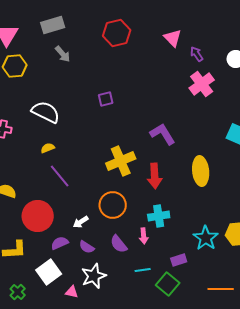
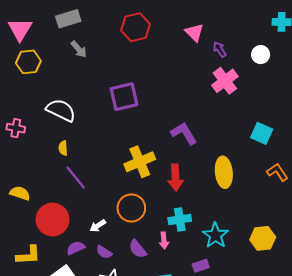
purple square: (106, 99) -> (124, 97), size x1.8
yellow semicircle: (48, 148) -> (63, 148), turned -72
cyan star: (206, 238) -> (215, 235), moved

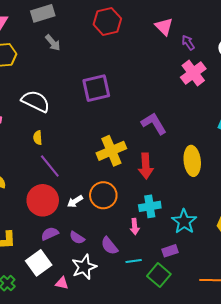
red circle: (53, 220) -> (43, 200), moved
white arrow: (98, 226) -> (75, 201), moved
purple semicircle: (138, 249) -> (109, 246), moved

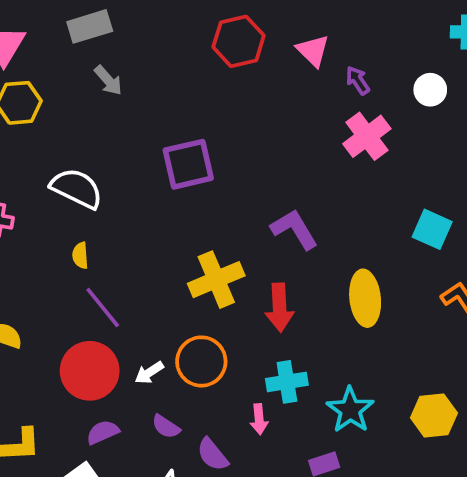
red hexagon: (107, 21) -> (239, 41), moved
purple semicircle: (77, 238) -> (166, 427), moved

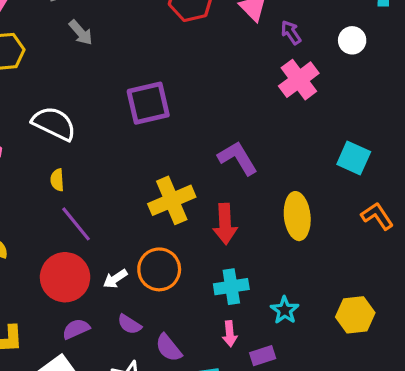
cyan star: (350, 410) -> (285, 310), size x0.7
pink arrow: (259, 419) -> (230, 334), moved

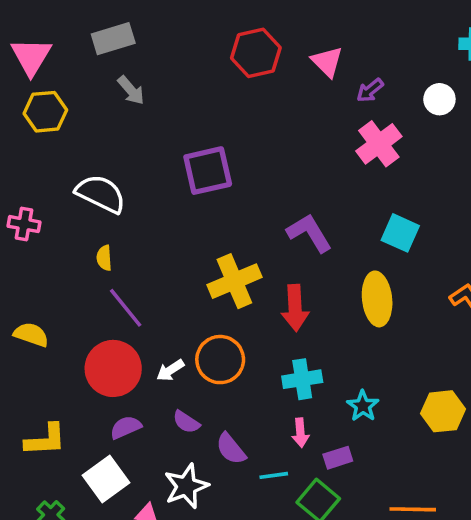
purple arrow: (291, 32) -> (370, 90), turned -95
cyan square: (354, 158) -> (400, 233), moved

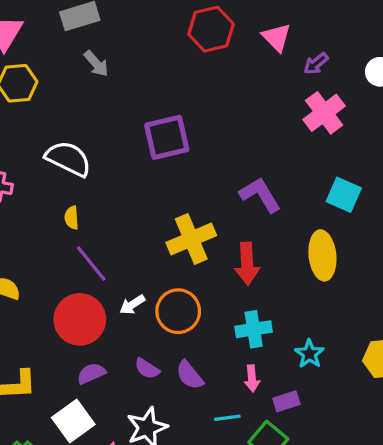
white arrow: (170, 370) -> (132, 305), moved
purple semicircle: (231, 449) -> (190, 375), moved

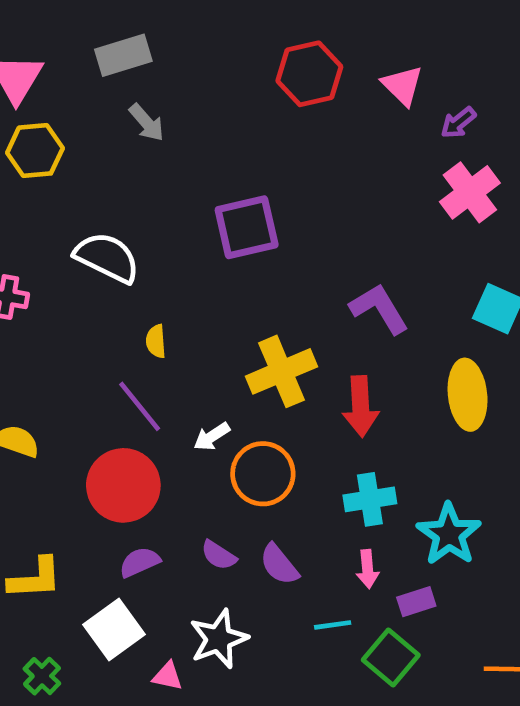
yellow semicircle: (72, 218) -> (156, 341), moved
white arrow: (132, 305) -> (212, 437), moved
cyan star: (309, 354) -> (449, 534), size x1.5

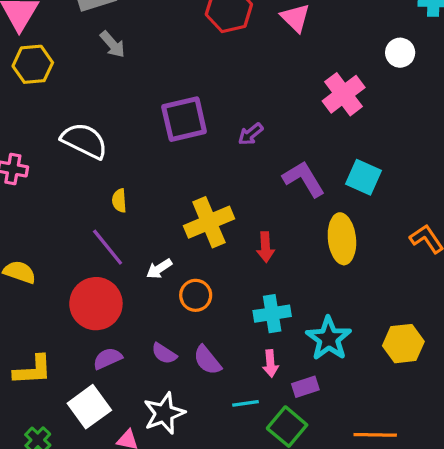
purple arrow: (458, 123) -> (251, 134), moved
purple L-shape: (379, 309) -> (304, 179), moved
red arrow: (361, 406) -> (265, 247), size x0.7
orange circle: (263, 474) -> (196, 295), size x0.7

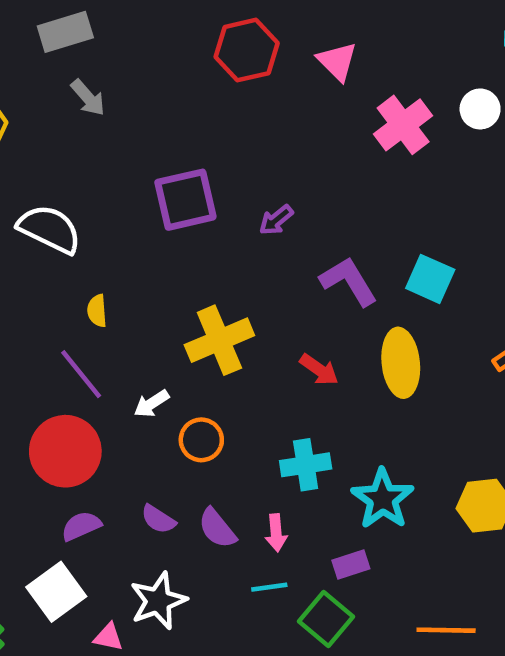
pink cross: (344, 94) -> (403, 125), moved
red arrow: (265, 247) -> (319, 370), moved, turned -52
pink arrow: (270, 363) -> (276, 533), moved

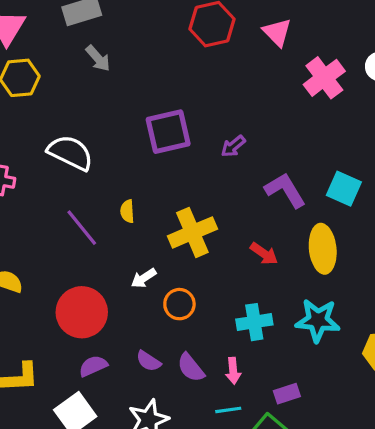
yellow semicircle: (97, 311) -> (127, 211), moved
purple line: (81, 374) -> (82, 228), moved
cyan star: (383, 499) -> (318, 320), moved, turned -30

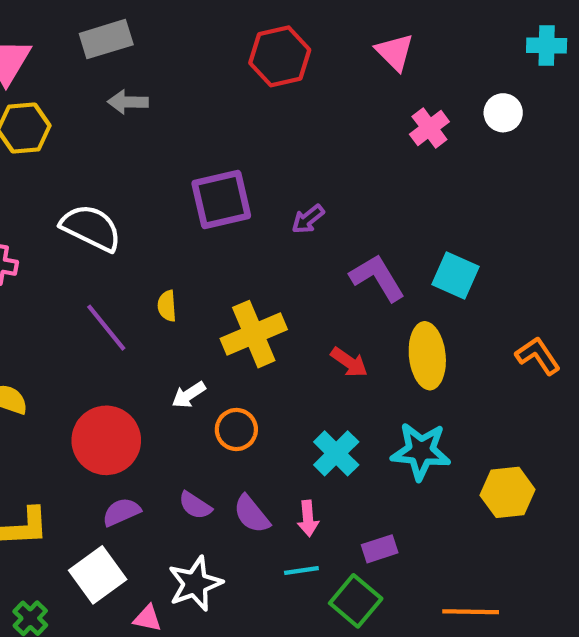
pink triangle: (277, 32) -> (395, 52), moved
gray arrow: (98, 58) -> (128, 102), turned 132
pink cross: (324, 78) -> (429, 128), size x0.7
cyan cross: (254, 322) -> (336, 453), turned -36

